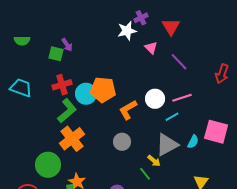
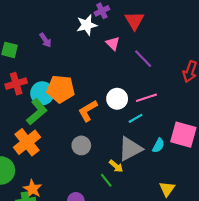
purple arrow: (67, 45) -> (45, 40), moved
green L-shape: (67, 111) -> (37, 112), moved

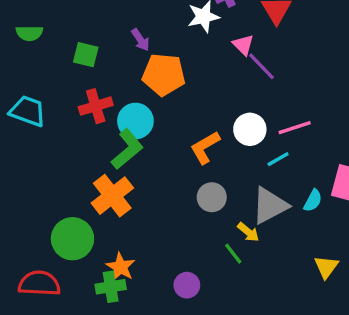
purple line: (143, 59) -> (261, 66), moved
orange pentagon: (61, 89) -> (164, 75), moved
gray circle: (81, 145) -> (212, 197), moved

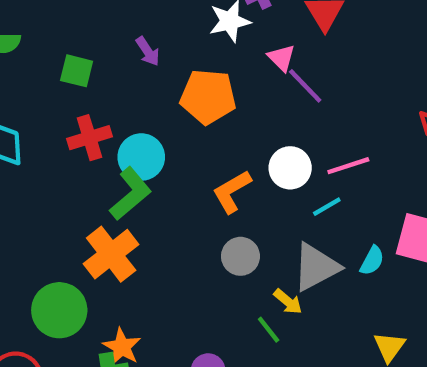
orange pentagon: (164, 75) -> (208, 97), moved

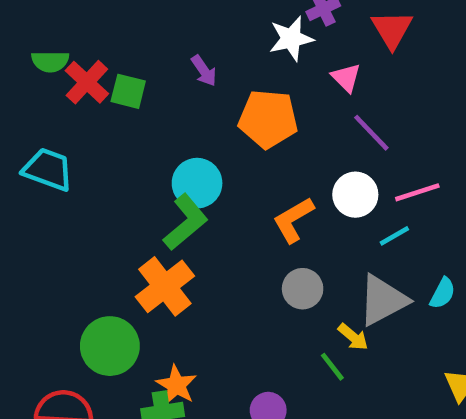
purple line: (305, 86) -> (371, 133), moved
red cross: (89, 138) -> (87, 82), moved, turned -30

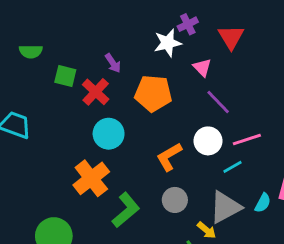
green semicircle: (50, 62) -> (31, 52), moved
red cross: (87, 82) -> (96, 92), moved
green L-shape: (186, 222) -> (126, 210), moved
orange cross: (165, 286) -> (91, 178), moved

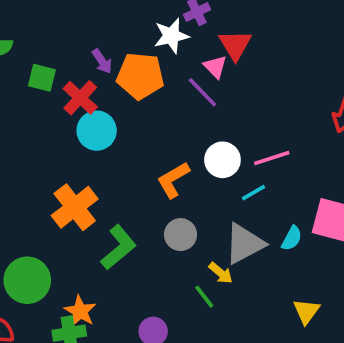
red triangle: (231, 37) -> (235, 45), moved
orange pentagon: (153, 93) -> (140, 76), moved
purple line: (218, 102) -> (202, 92), moved
cyan circle: (109, 134) -> (97, 131), moved

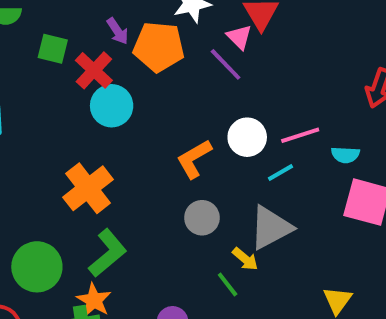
cyan semicircle: (292, 238) -> (345, 155), moved, turned 65
green L-shape: (118, 247) -> (108, 253), moved

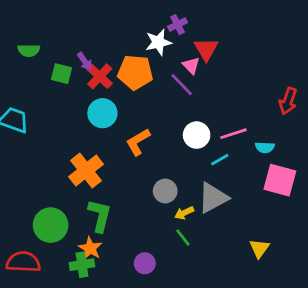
purple arrow: (118, 31) -> (85, 61), moved
red cross: (94, 70) -> (100, 76), moved
orange L-shape: (194, 159) -> (138, 142), moved
green L-shape: (108, 253) -> (100, 216), turned -36
yellow arrow: (245, 259) -> (184, 213), moved, turned 114

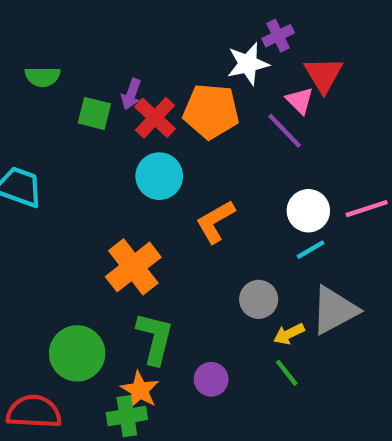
purple arrow: (85, 61) -> (131, 94), turned 54
cyan line: (220, 160) -> (311, 250), moved
purple circle: (145, 263) -> (211, 379), moved

